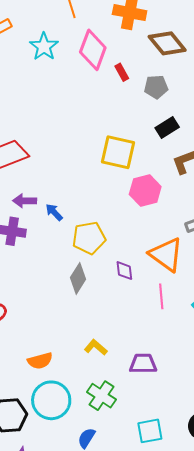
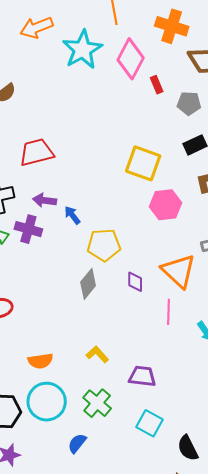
cyan star: (44, 47) -> (82, 50), size x1.4
cyan square: (150, 431) -> (149, 423), moved, turned 32

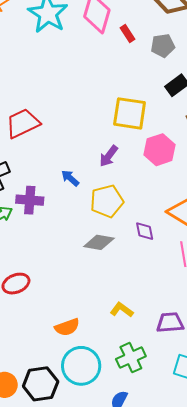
purple arrow: (45, 200) -> (109, 156), moved, turned -50
gray diamond: (88, 284) -> (99, 242), turned 72
green cross: (97, 403) -> (131, 358), turned 36

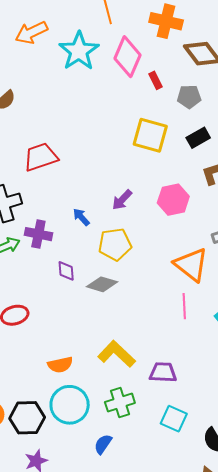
yellow square: (130, 113) -> (150, 135), moved
purple diamond: (145, 231) -> (66, 271), moved
yellow L-shape: (122, 310) -> (117, 354), size x1.6

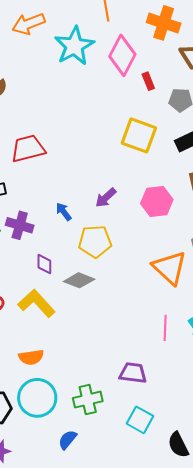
pink line: (184, 306) -> (165, 328), moved
yellow L-shape: (117, 354) -> (36, 303), moved

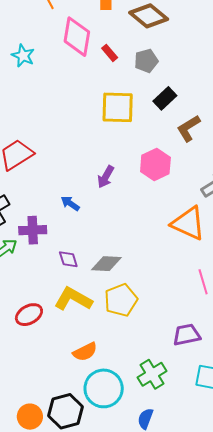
cyan star: (74, 46) -> (23, 56), moved, size x0.6
yellow pentagon: (95, 241) -> (121, 300), moved

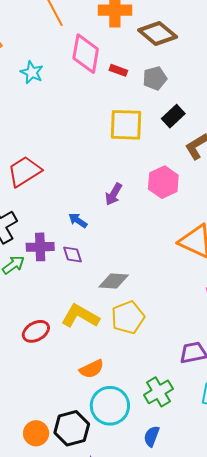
red rectangle: (110, 53) -> (118, 70), turned -30
purple diamond: (68, 259) -> (73, 254), moved

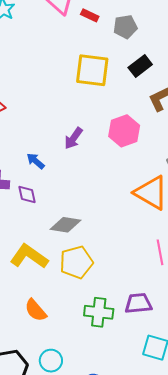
orange semicircle: (92, 369) -> (36, 310), turned 70
green cross: (158, 392) -> (99, 312), moved, turned 32
cyan circle: (110, 406) -> (51, 361), moved, size x0.6

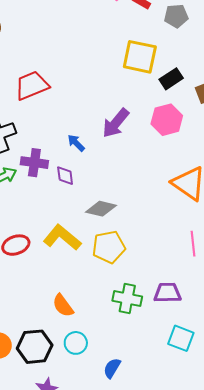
black rectangle: (140, 66) -> (171, 79), moved
purple arrow: (73, 138) -> (116, 123), size x1.4
orange semicircle: (36, 310) -> (63, 306), moved

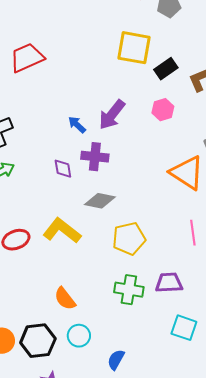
red trapezoid: (32, 85) -> (27, 58), moved
pink hexagon: (167, 120) -> (163, 110), size x0.7
blue arrow: (76, 143) -> (77, 125), moved
purple cross: (34, 163) -> (95, 157), moved
yellow pentagon: (109, 247) -> (129, 239), moved

